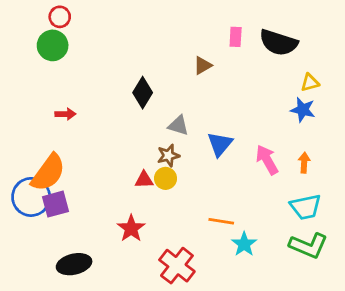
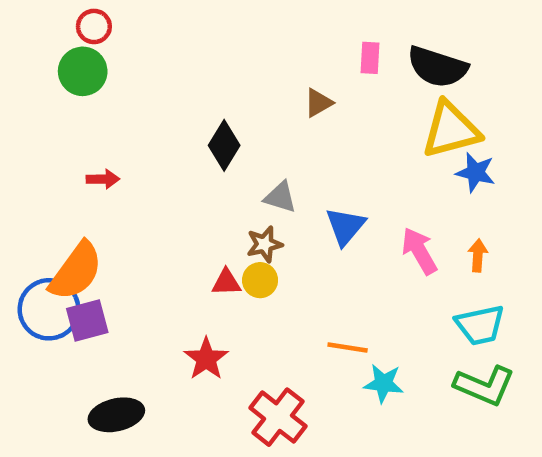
yellow triangle: (310, 83) -> (451, 130), moved, size x2.0
cyan star: (244, 244) -> (383, 383), turned -30

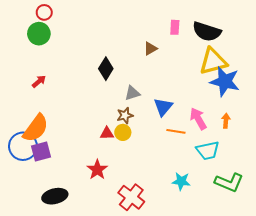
blue star: (476, 172) -> (225, 81), size x1.6
red arrow: (103, 179) -> (39, 81), moved, turned -40
gray triangle: (280, 197) -> (132, 93), turned -35
cyan trapezoid: (480, 325) -> (208, 150), moved
orange line: (348, 347) -> (176, 131), moved

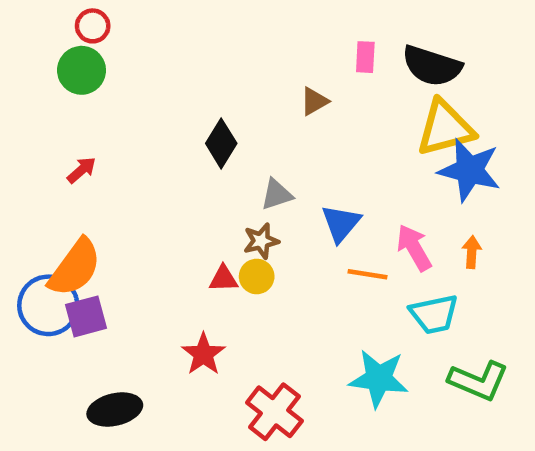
cyan star: (181, 181) -> (379, 378), size x1.5

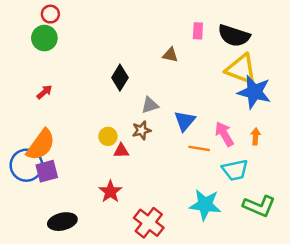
brown triangle: (314, 101) -> (170, 55), turned 42
yellow triangle: (445, 128) -> (241, 69), turned 36
yellow circle: (257, 276) -> (108, 136), moved

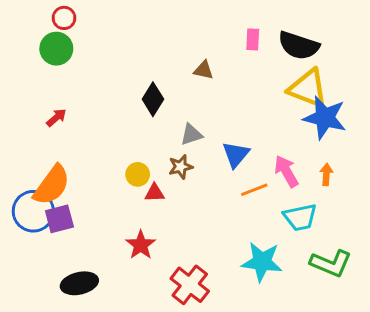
brown triangle: (170, 55) -> (204, 70), moved
orange line: (199, 148) -> (254, 190), turned -30

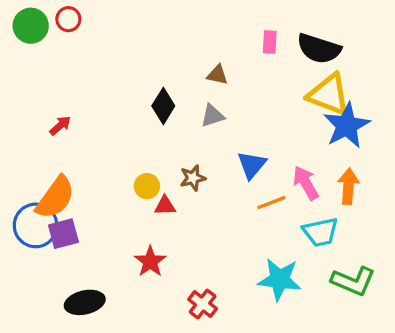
green circle: (56, 49) -> (31, 26), moved
blue star: (325, 118) -> (347, 126), turned 30
gray triangle: (191, 135) -> (212, 116), moved
orange arrow: (326, 174) -> (348, 186), size x1.5
red cross: (190, 285) -> (203, 304), size x0.7

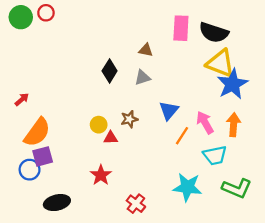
pink rectangle: (270, 42) -> (181, 28), size x1.6
red arrow: (60, 126) -> (22, 99), moved
orange line: (271, 203) -> (182, 136), turned -36
blue circle: (36, 225) -> (30, 170), moved, size x0.7

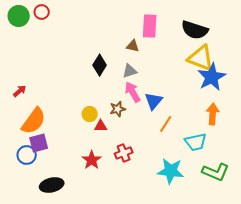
pink rectangle: (181, 28) -> (150, 26), moved
pink arrow: (205, 122) -> (133, 92), moved
red cross: (136, 204) -> (124, 153), moved, turned 30

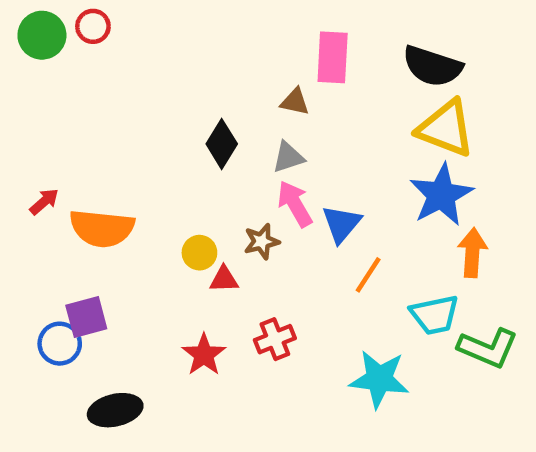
blue star: (212, 77) -> (441, 195), moved
orange semicircle: (34, 121) -> (102, 228), moved, turned 60
green L-shape: (216, 172) -> (488, 348), moved

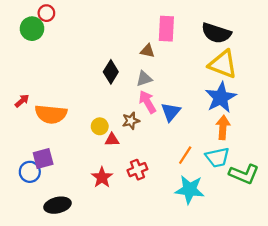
green circle: (42, 35) -> (32, 29), moved
orange arrow: (472, 253) -> (223, 127), moved
orange line: (368, 275) -> (185, 155), moved

